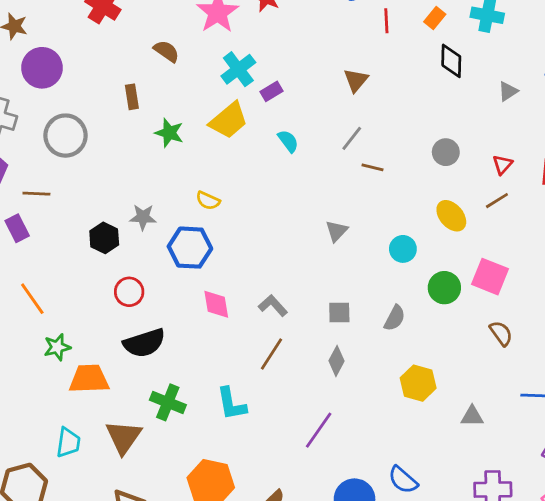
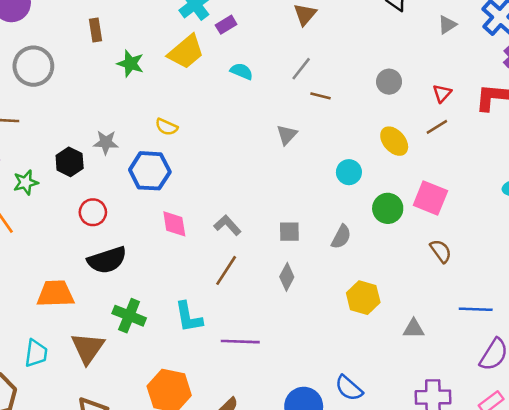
cyan semicircle: (288, 141) -> (242, 71), turned -30
gray triangle: (337, 231) -> (287, 135), moved
green star: (57, 347) -> (26, 182), moved
purple line: (319, 430) -> (240, 342), moved, turned 57

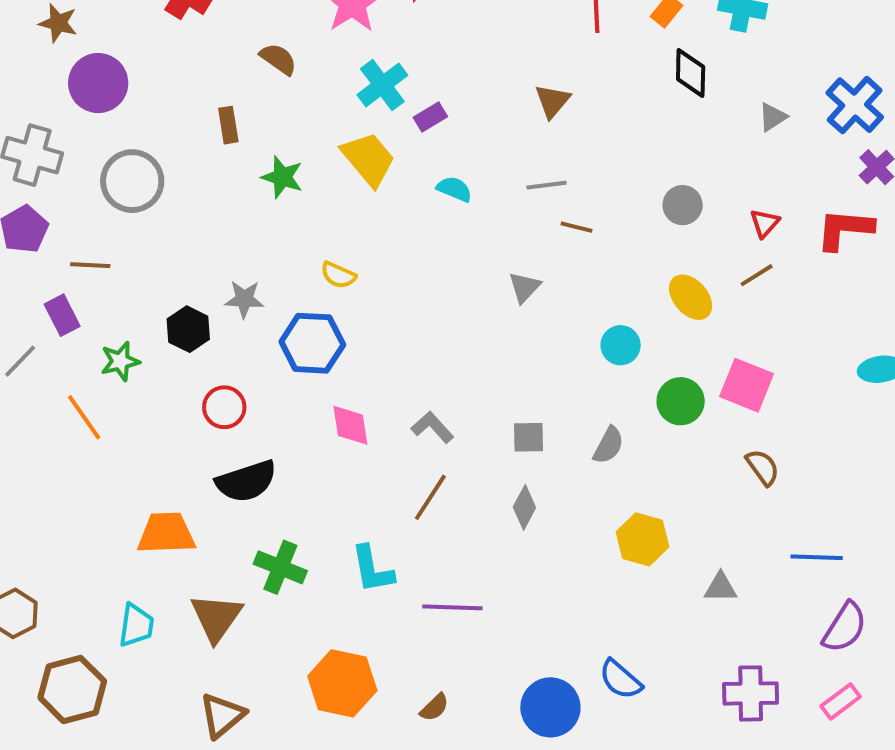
yellow trapezoid: (186, 52) -> (368, 159), turned -90
gray line: (301, 69) -> (546, 185), turned 45

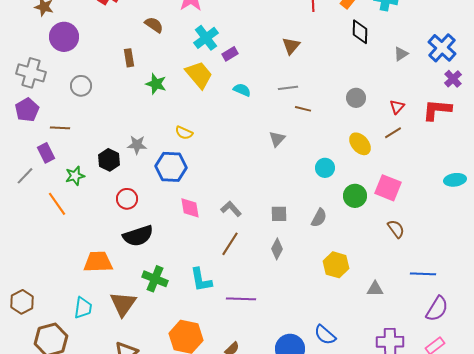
gray circle: (132, 181) -> (81, 86), size x0.7

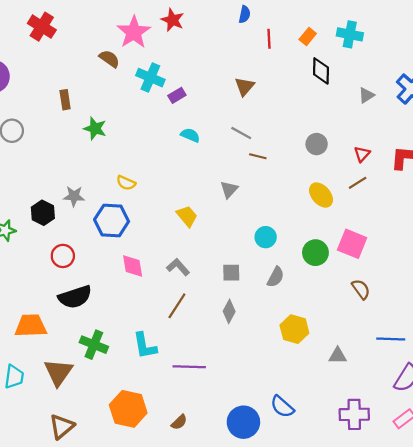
brown semicircle: (154, 25) -> (109, 59), moved
cyan cross: (206, 38) -> (150, 78), turned -30
yellow trapezoid: (199, 75) -> (187, 216), moved, size x0.7
gray line: (288, 88) -> (241, 133), turned 36
cyan circle: (325, 168) -> (266, 237), moved

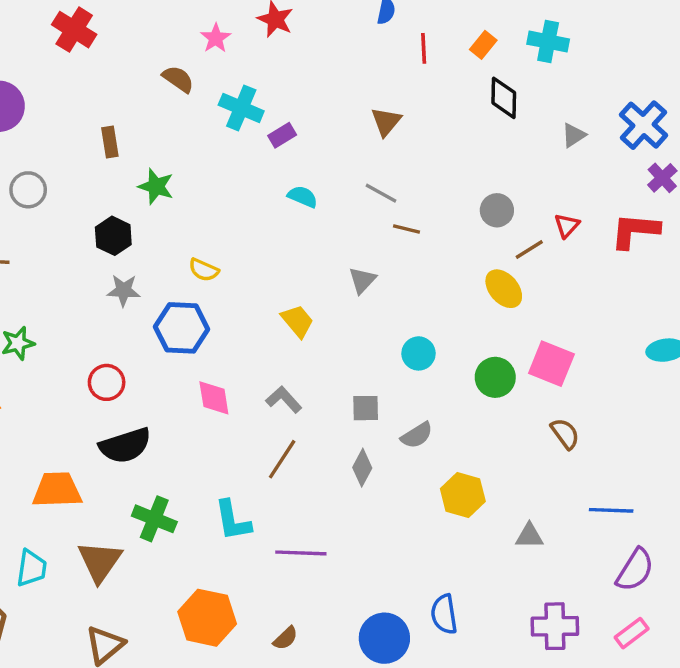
pink star: (134, 32) -> (216, 38), size x0.6
brown line: (358, 183) -> (529, 249), moved
black hexagon: (43, 213) -> (113, 236), moved
gray semicircle: (276, 277) -> (417, 435), moved, turned 30
blue semicircle: (282, 407) -> (444, 614), turned 40

